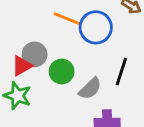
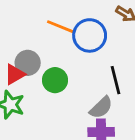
black line: (121, 71) -> (116, 80), turned -32
gray semicircle: (90, 89) -> (101, 108), moved

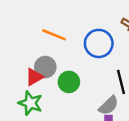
orange line: (61, 27) -> (54, 35), moved

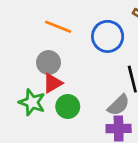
red triangle: (34, 77) -> (53, 83), moved
green circle: (69, 82) -> (68, 106), moved

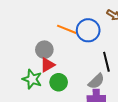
orange line: (58, 27) -> (67, 29), moved

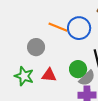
red triangle: (47, 65) -> (49, 75), moved, turned 35
green circle: (59, 82) -> (78, 69), moved

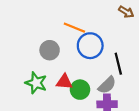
blue circle: (79, 28) -> (90, 46), moved
green circle: (78, 69) -> (80, 90), moved

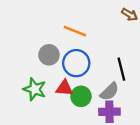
blue circle: (90, 46) -> (76, 63), moved

